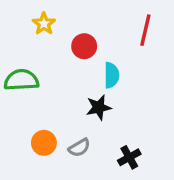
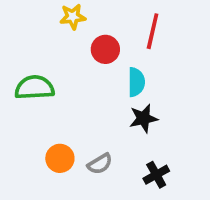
yellow star: (44, 24) -> (73, 17), moved, turned 30
red line: (145, 30) -> (153, 31), moved
black star: (99, 107) -> (144, 118), moved

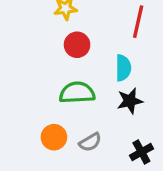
red circle: (105, 49) -> (77, 45), moved
green semicircle: (35, 88) -> (77, 93), moved

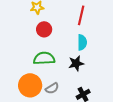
cyan semicircle: (123, 68) -> (82, 42), moved
orange circle: (54, 137) -> (30, 85), size x1.5

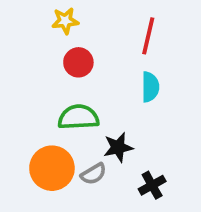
black star: (76, 63) -> (118, 147), moved

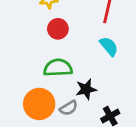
cyan semicircle: (150, 87) -> (109, 46), turned -40

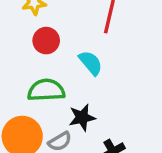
cyan semicircle: (109, 46) -> (91, 63), moved

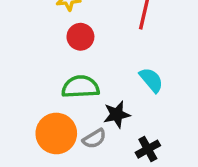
cyan semicircle: (91, 63) -> (151, 80), moved

